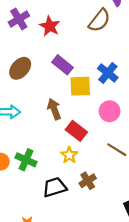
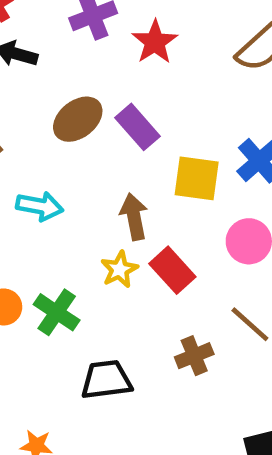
purple rectangle: (62, 65) -> (138, 127), moved
yellow star: (69, 155) -> (119, 269), moved
brown cross: (88, 181) -> (194, 356), moved

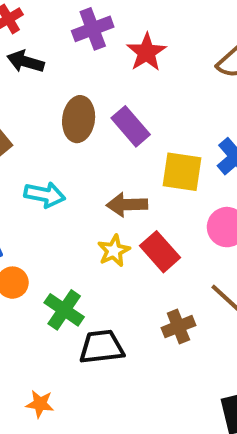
brown ellipse: (78, 119) -> (79, 119), turned -45
brown arrow: (134, 217) -> (127, 205), turned -81
green cross: (57, 312) -> (64, 310), moved

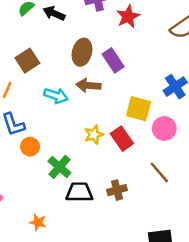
yellow square: (182, 172) -> (139, 109), moved
brown arrow: (127, 205) -> (88, 85), moved
brown cross: (178, 327) -> (117, 190), moved

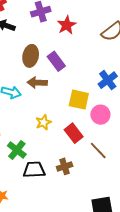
red rectangle: (122, 139) -> (74, 133), moved

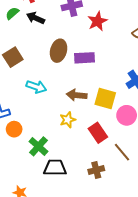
purple rectangle: (56, 61) -> (84, 58), turned -60
brown arrow: (37, 83) -> (77, 95), moved
brown cross: (65, 166) -> (96, 170), moved

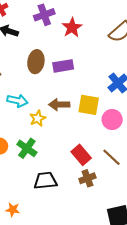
yellow star: (68, 120) -> (38, 118), moved
red rectangle: (98, 133) -> (81, 155), moved
green cross: (38, 146) -> (27, 148), moved

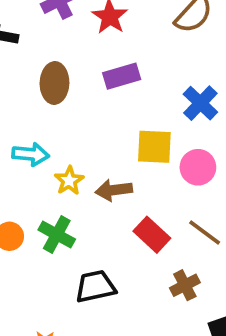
purple rectangle: (63, 66) -> (122, 76), moved
brown arrow: (59, 105) -> (114, 190), moved
brown cross: (87, 178) -> (185, 285), moved

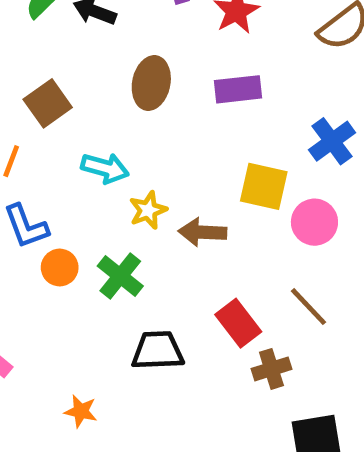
red rectangle: (152, 235) -> (238, 323), moved

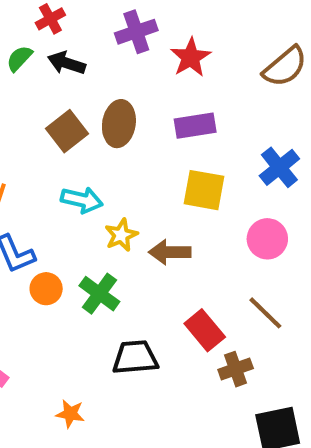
brown square: (48, 103) -> (67, 131), moved
yellow square: (264, 186) -> (204, 190), moved

